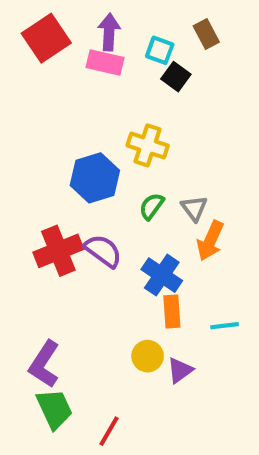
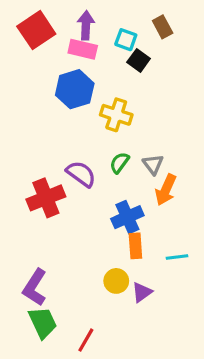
blue hexagon: (95, 178) -> (75, 89), moved
purple semicircle: (103, 251) -> (81, 174), moved
blue cross: (162, 275) -> (127, 217), turned 32

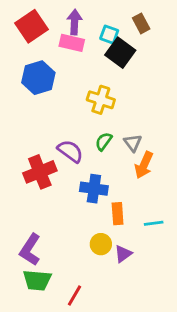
black square: (139, 60) -> (120, 53), size x1.5
blue hexagon: (75, 89) -> (38, 78), moved
blue cross: (127, 217) -> (94, 189), moved, turned 32
green trapezoid: (43, 323) -> (37, 280), turned 120

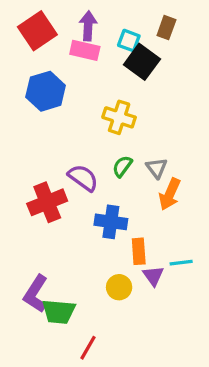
brown rectangle: (141, 23) -> (166, 28), turned 48
purple triangle: (123, 254) -> (153, 276), moved, turned -30
green trapezoid: (37, 280) -> (59, 312), moved

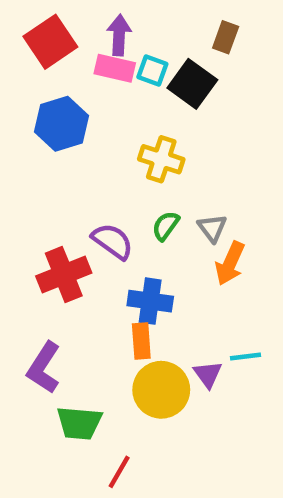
cyan square: (129, 41) -> (152, 71), moved
orange rectangle: (139, 251) -> (141, 341), moved
yellow circle: (119, 287) -> (161, 390), size x1.6
purple L-shape: (36, 294) -> (44, 368), moved

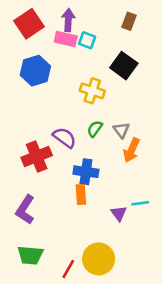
black square: (192, 84) -> (124, 66), moved
yellow circle: (161, 390) -> (99, 259), moved
green trapezoid: (79, 423) -> (30, 255), moved

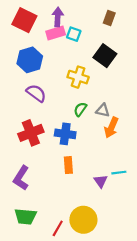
red square: (29, 24) -> (24, 20), turned -30
pink rectangle: (66, 39) -> (56, 33), turned -30
gray triangle: (121, 130) -> (103, 110), turned -40
purple semicircle: (64, 138) -> (36, 93), moved
blue cross: (86, 172) -> (65, 134), moved

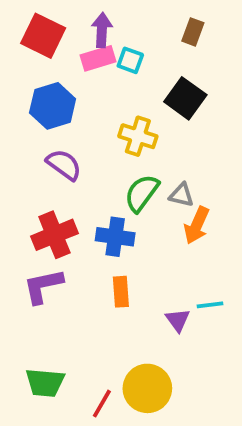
green semicircle: (80, 109) -> (142, 193), size x1.5
purple L-shape: (21, 178) -> (43, 286), moved, turned 45

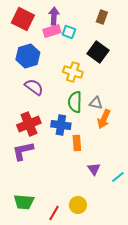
green semicircle: (142, 193) -> (75, 102), turned -35
orange rectangle: (121, 292) -> (77, 143), moved
cyan line: (210, 305) -> (118, 177), moved, turned -32
yellow circle: (147, 388) -> (78, 205), size x0.7

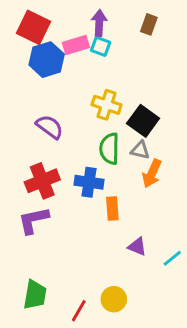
purple arrow: (54, 16) -> (99, 23), moved
black square: (98, 52) -> (143, 121), moved
blue hexagon: (28, 56) -> (47, 60), moved
purple triangle: (94, 169) -> (137, 247), turned -32
green trapezoid: (24, 202) -> (35, 295), turned -85

